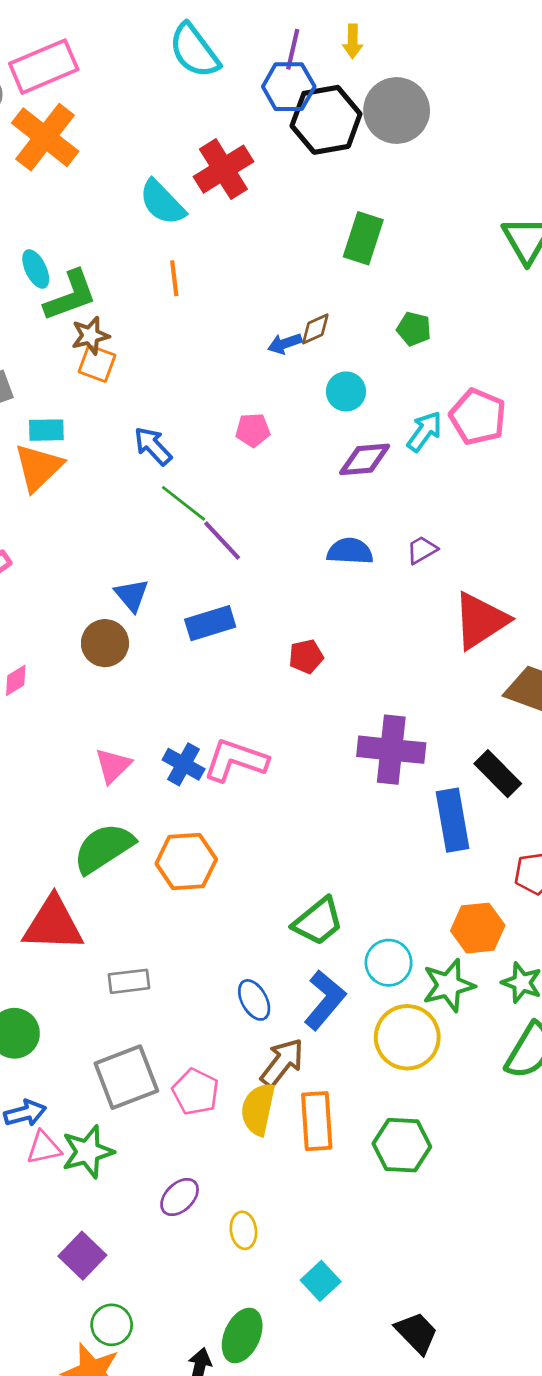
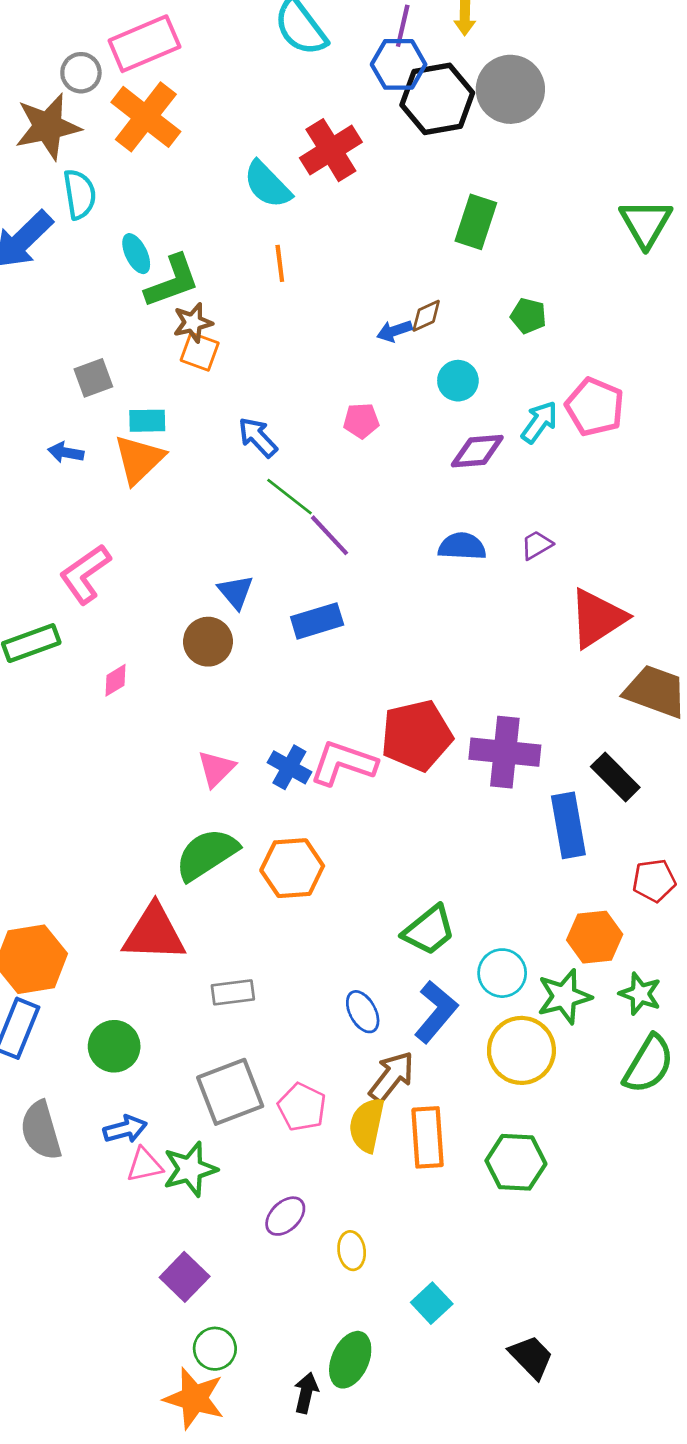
red pentagon: (306, 656) -> (417, 736), moved, size x2.0

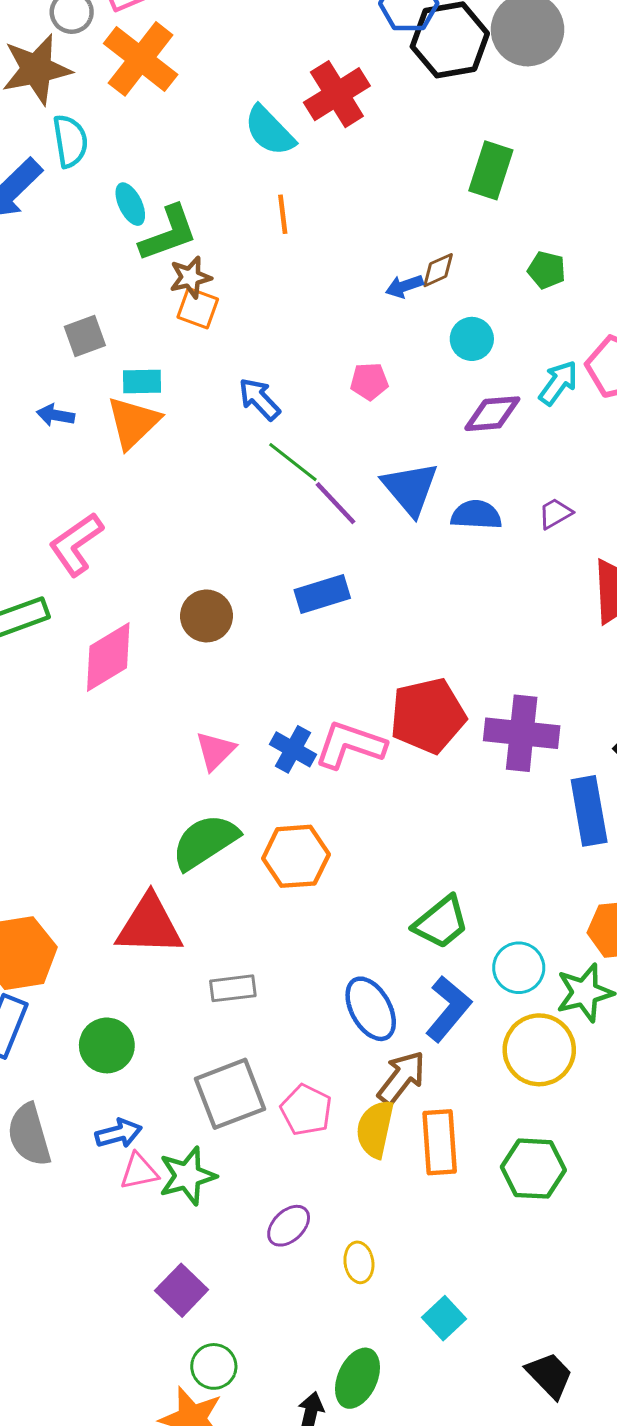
blue triangle: (236, 592) -> (410, 488), moved, size x1.5
pink diamond: (115, 680) -> (108, 657), size x2.0
blue ellipse: (363, 1012) -> (371, 1009), size x1.4

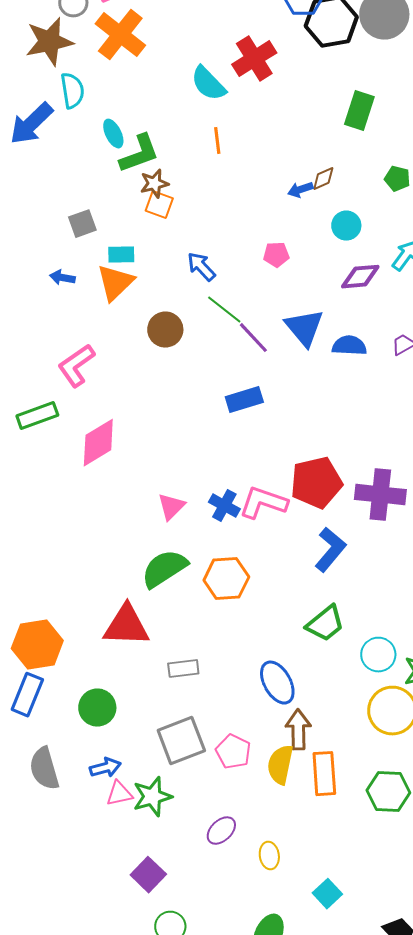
brown circle: (207, 616) -> (165, 330), moved
blue L-shape: (448, 1009) -> (330, 550), moved
brown arrow: (401, 1078) -> (298, 730), turned -39

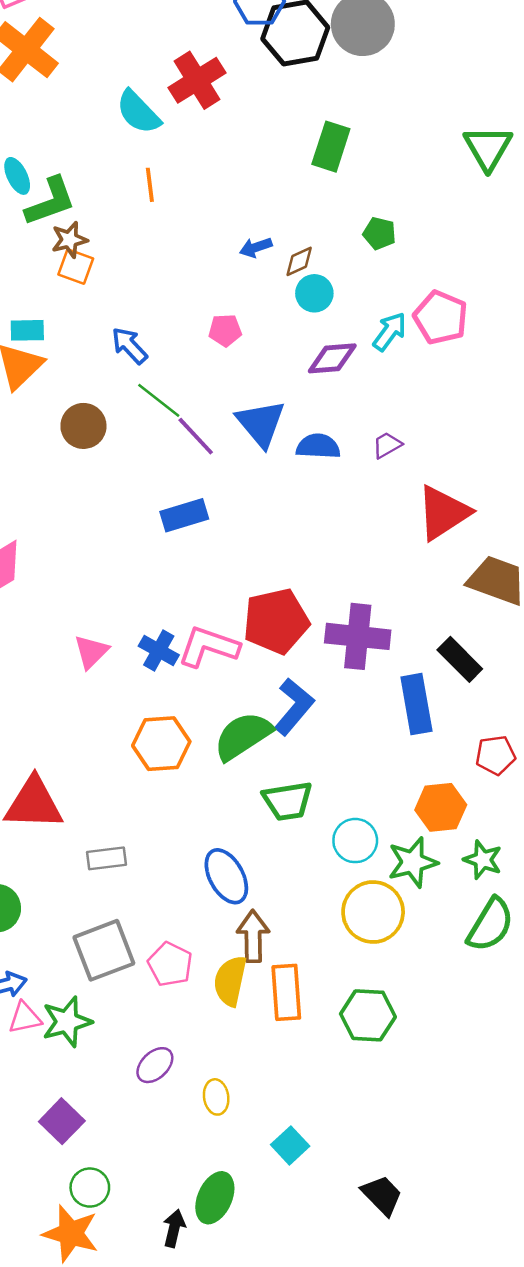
brown diamond: (323, 179) -> (299, 261), moved
green semicircle: (164, 569) -> (243, 736), moved
green trapezoid: (325, 624) -> (288, 801), turned 30

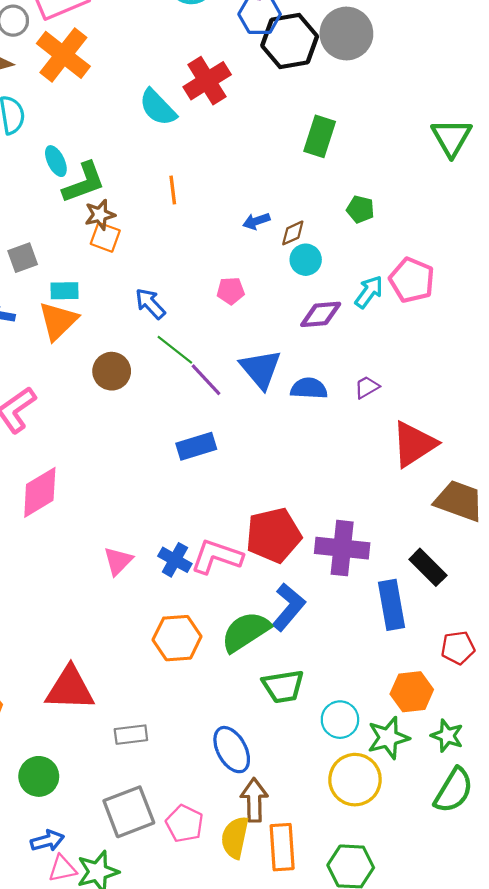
orange line: (150, 185) -> (173, 190), moved

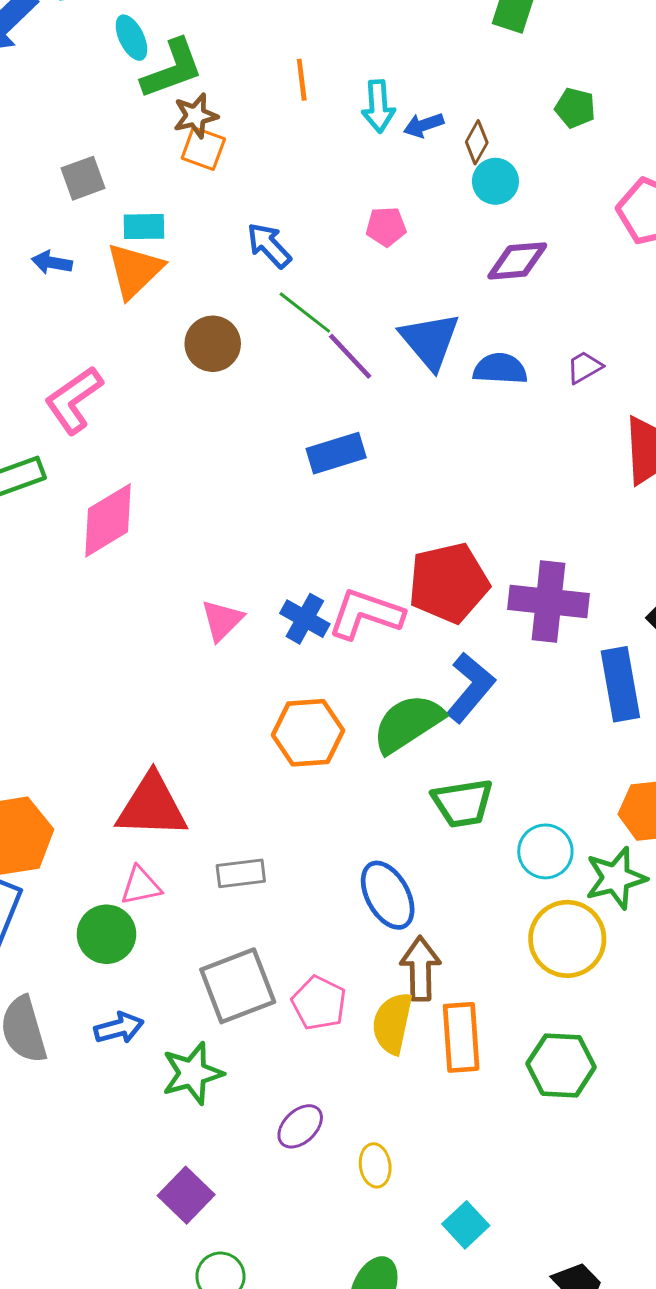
brown diamond: (293, 233) -> (477, 142), turned -36
cyan arrow: (369, 292) -> (378, 106), moved, turned 140
pink triangle: (62, 869) -> (141, 886), moved

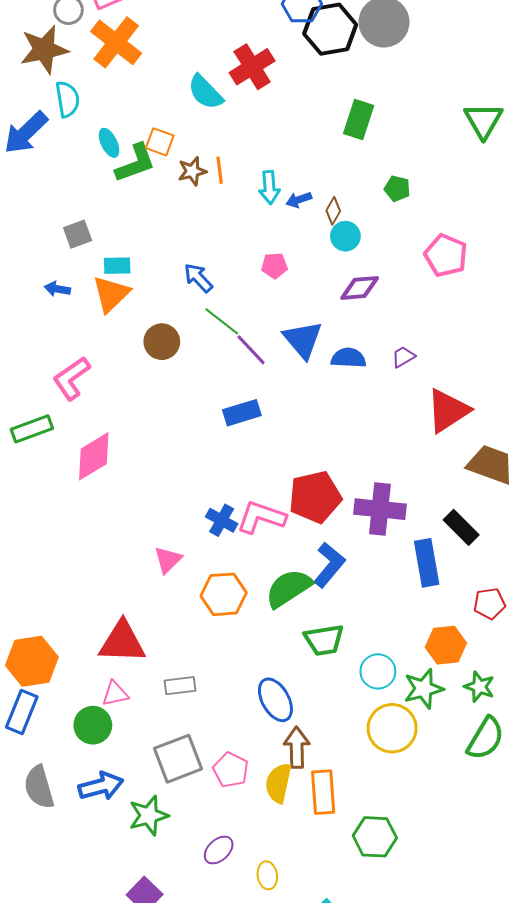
brown star: (196, 116) -> (192, 171), moved
orange square: (203, 149) -> (160, 142), moved
pink triangle: (222, 620) -> (168, 560), moved
blue arrow: (119, 1028) -> (101, 786), size x1.4
green hexagon: (561, 1065) -> (375, 837), moved

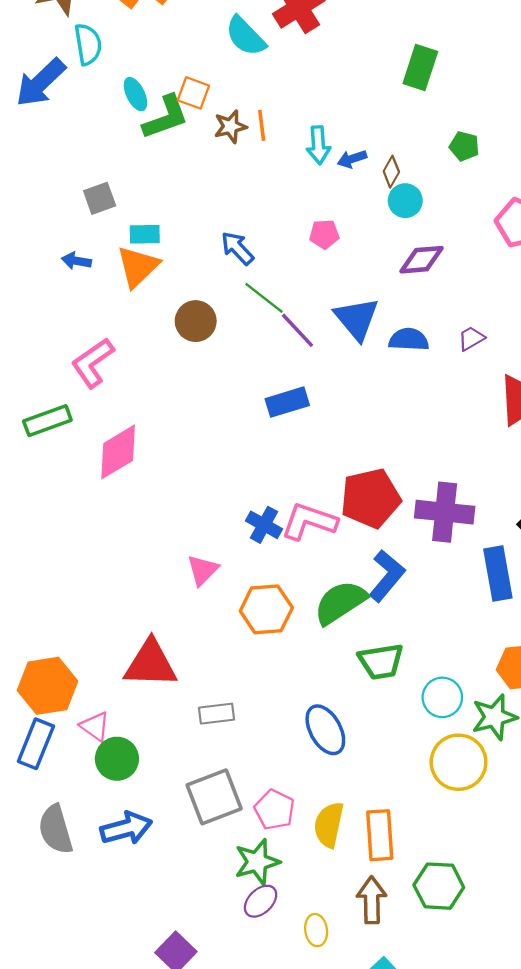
pink triangle: (115, 694) -> (95, 726), moved, turned 48
brown arrow: (297, 748) -> (372, 900), moved
green star: (149, 815) -> (257, 862), moved

